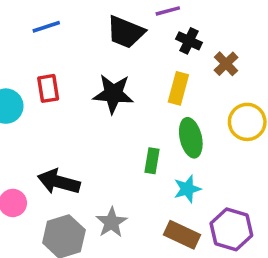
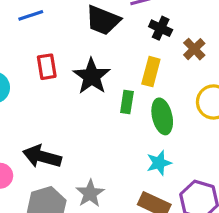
red rectangle: (48, 88) -> (47, 67), moved
black star: (113, 94) -> (92, 76), turned 30
green rectangle: (152, 161) -> (127, 102), moved

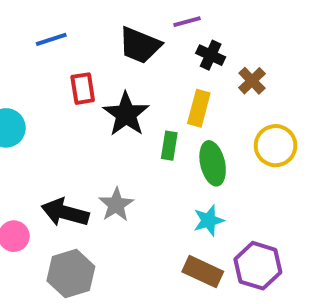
red rectangle: (47, 67) -> (83, 89), moved
gray star: (90, 193) -> (116, 205), moved

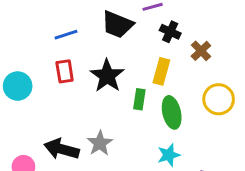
blue line: (51, 39) -> (66, 35), moved
red rectangle: (83, 89) -> (65, 71), moved

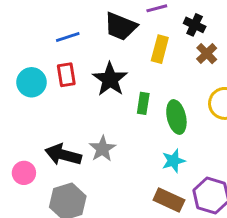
black cross: (170, 32) -> (195, 25), moved
yellow rectangle: (161, 71) -> (160, 49), moved
cyan circle: (18, 86) -> (31, 82), moved

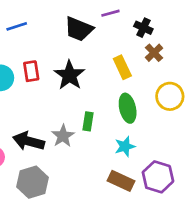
blue line: (68, 37) -> (17, 26), moved
yellow rectangle: (160, 49) -> (122, 67), moved, turned -40
green rectangle: (143, 103) -> (88, 121), moved

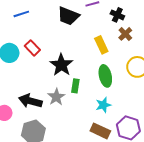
red rectangle: (31, 71) -> (32, 48), turned -35
black star: (69, 75) -> (61, 65), moved

